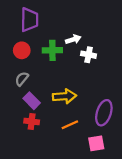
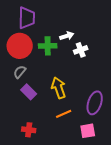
red circle: (22, 50) -> (20, 46), size x1.6
white cross: (89, 55) -> (81, 50), turned -32
yellow arrow: (64, 96) -> (59, 88), turned -105
red cross: (32, 122) -> (29, 130), moved

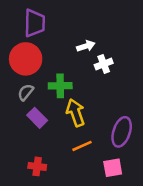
green cross: (48, 46) -> (60, 86), moved

